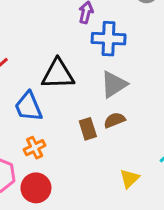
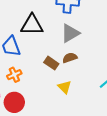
brown rectangle: (88, 129) -> (51, 63), turned -40
yellow triangle: (129, 179) -> (65, 87), moved, turned -32

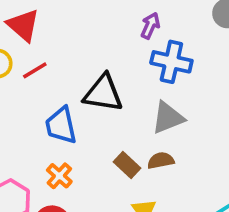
orange cross: (14, 75) -> (59, 176), turned -32

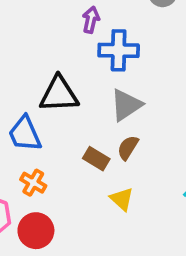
brown semicircle: (161, 160) -> (128, 148), turned -35

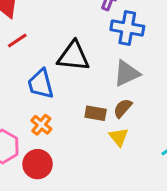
brown rectangle: (96, 159) -> (96, 113), turned -30
yellow triangle: (122, 199) -> (119, 137), moved

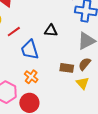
red line: (17, 41) -> (14, 32), moved
black triangle: (73, 56) -> (51, 31), size x0.6

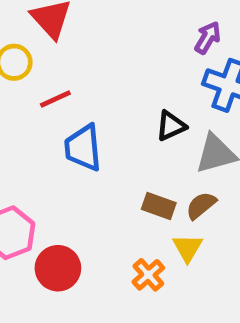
black triangle: (51, 31) -> (171, 126), moved, turned -40
orange cross: (31, 77) -> (148, 275), moved

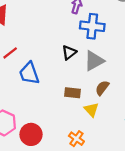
brown semicircle: (201, 205) -> (102, 88), moved
orange cross: (148, 275) -> (76, 139), moved

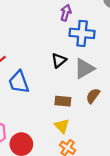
yellow triangle: (91, 110) -> (62, 126), moved

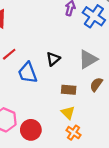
blue cross: (82, 33) -> (94, 16), moved, turned 30
black triangle: (59, 60) -> (53, 59), moved

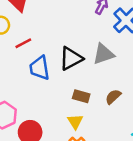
black triangle: (53, 59) -> (71, 58), size x1.5
gray triangle: (88, 59) -> (103, 54), moved

